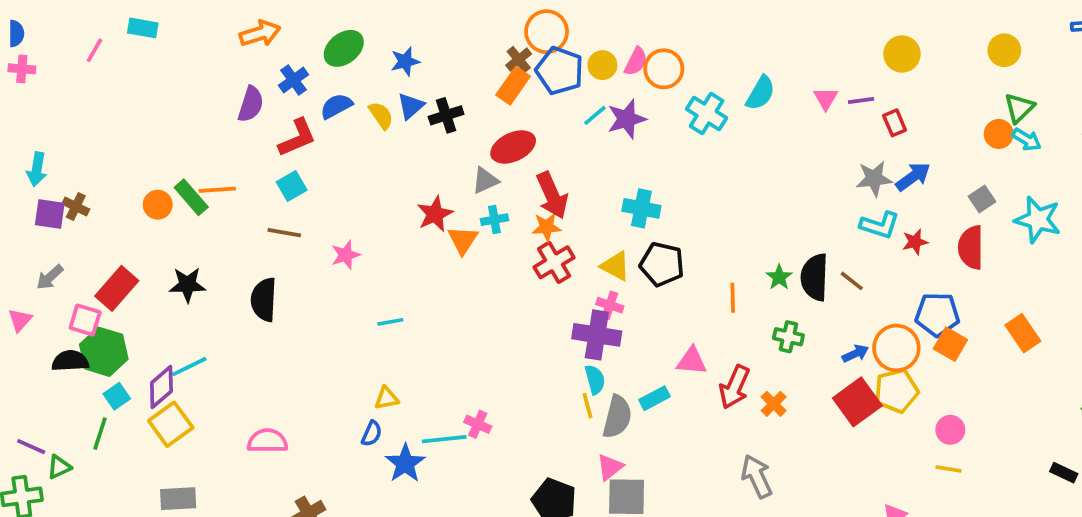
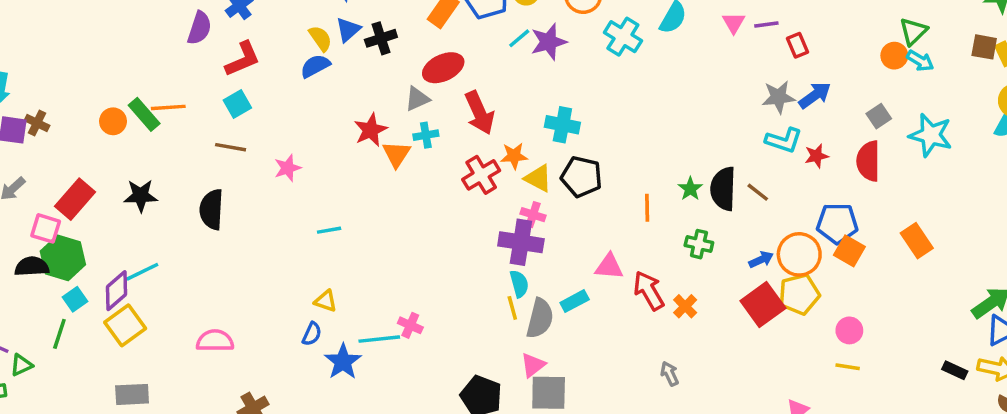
blue semicircle: (336, 106) -> (315, 66), moved
orange star: (547, 227) -> (514, 156), moved
red arrow: (734, 387) -> (649, 291), turned 126
yellow triangle: (387, 398) -> (326, 301), turned 30
gray arrow: (757, 476) -> (670, 374), size x0.6

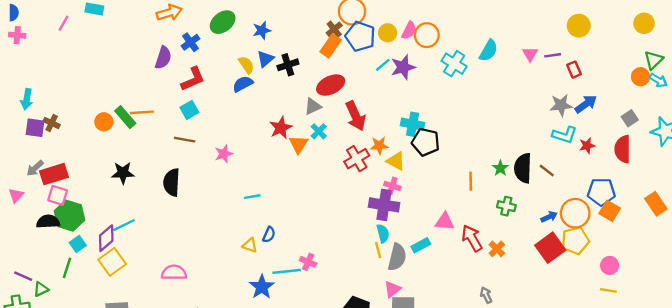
cyan cross: (426, 135) -> (319, 131), turned -35
black pentagon: (581, 177) -> (426, 142), moved
red rectangle: (75, 199) -> (54, 174), moved, turned 32
blue semicircle: (312, 334) -> (269, 235), moved

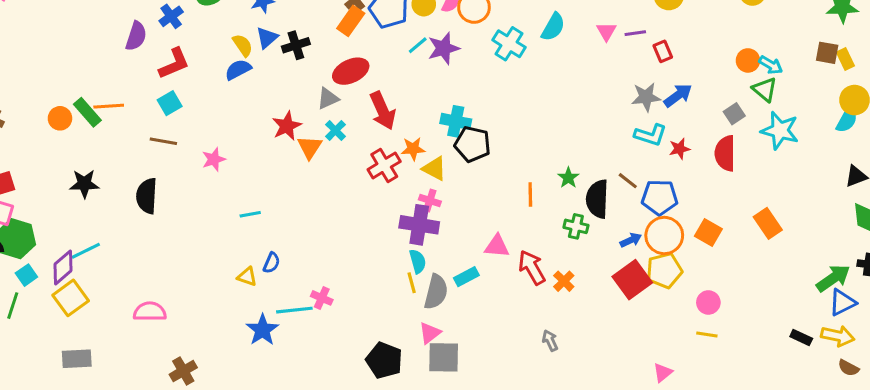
green triangle: (654, 60) -> (765, 89), moved, turned -36
black semicircle: (523, 168) -> (597, 199), moved
blue pentagon: (601, 192) -> (660, 197), moved

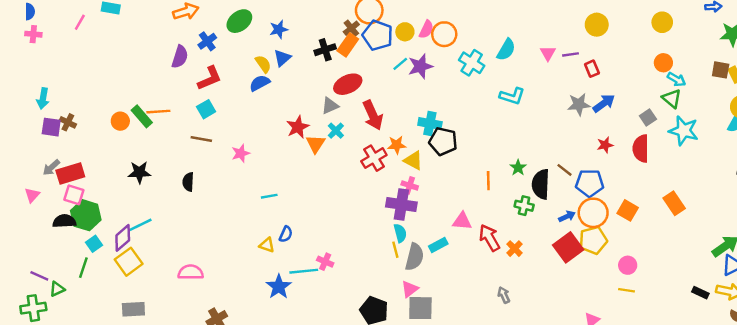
black cross: (296, 45) -> (325, 50), moved
orange circle: (748, 60) -> (663, 63), moved
cyan L-shape: (651, 135) -> (512, 96), moved
black semicircle: (147, 196) -> (188, 182), size x0.7

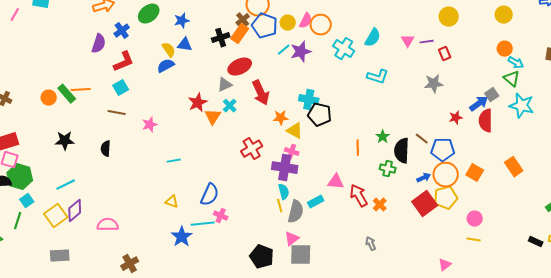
blue triangle: (282, 58) -> (185, 45), turned 49
blue arrow: (604, 103) -> (479, 104), moved
red cross: (374, 158) -> (252, 149), moved
blue semicircle: (286, 234) -> (210, 195), moved, size x1.6
purple diamond: (123, 238) -> (75, 211), moved

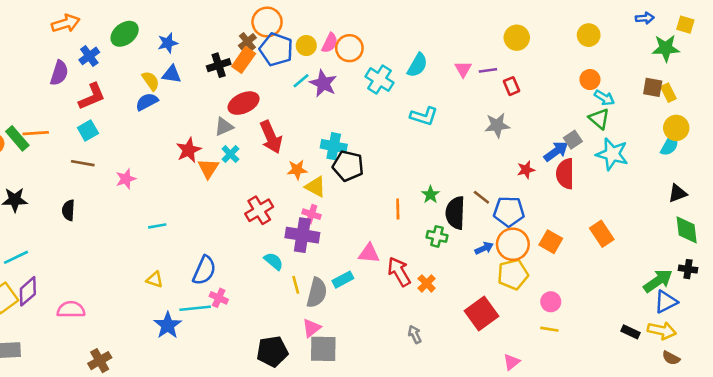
purple star: (301, 52) -> (323, 83), turned -30
cyan semicircle: (284, 192) -> (274, 261), moved, turned -35
red square: (425, 204) -> (481, 314), moved
black pentagon: (262, 257) -> (272, 351), turned -30

